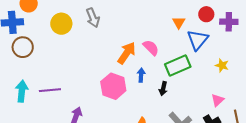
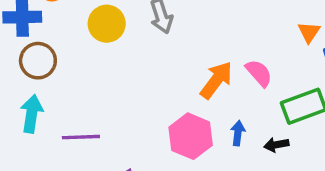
blue arrow: (141, 75) -> (238, 133), moved
black arrow: (163, 89) -> (276, 145), turned 64
cyan arrow: (22, 91) -> (32, 114), moved

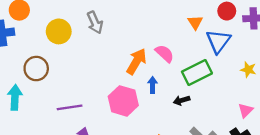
brown circle: (38, 61) -> (36, 69), moved
blue arrow: (238, 133) -> (153, 85), moved
purple line: (81, 137) -> (70, 107), moved

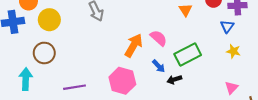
yellow circle: (59, 31) -> (49, 20), moved
blue triangle: (218, 41) -> (227, 26), moved, size x0.6
blue arrow: (153, 85) -> (159, 66), moved, turned 136

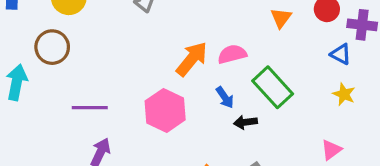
blue triangle: (227, 26) -> (341, 54), turned -48
pink semicircle: (159, 38) -> (232, 54), turned -66
green rectangle: (188, 55) -> (273, 87), turned 65

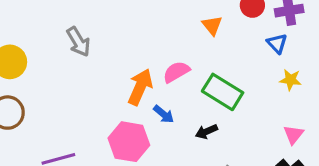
blue triangle: (341, 54) -> (277, 43), turned 35
blue arrow: (225, 97) -> (164, 114), moved

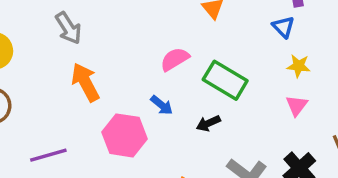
orange arrow: (140, 87) -> (85, 82), moved, turned -51
pink triangle: (293, 135) -> (297, 105), moved

